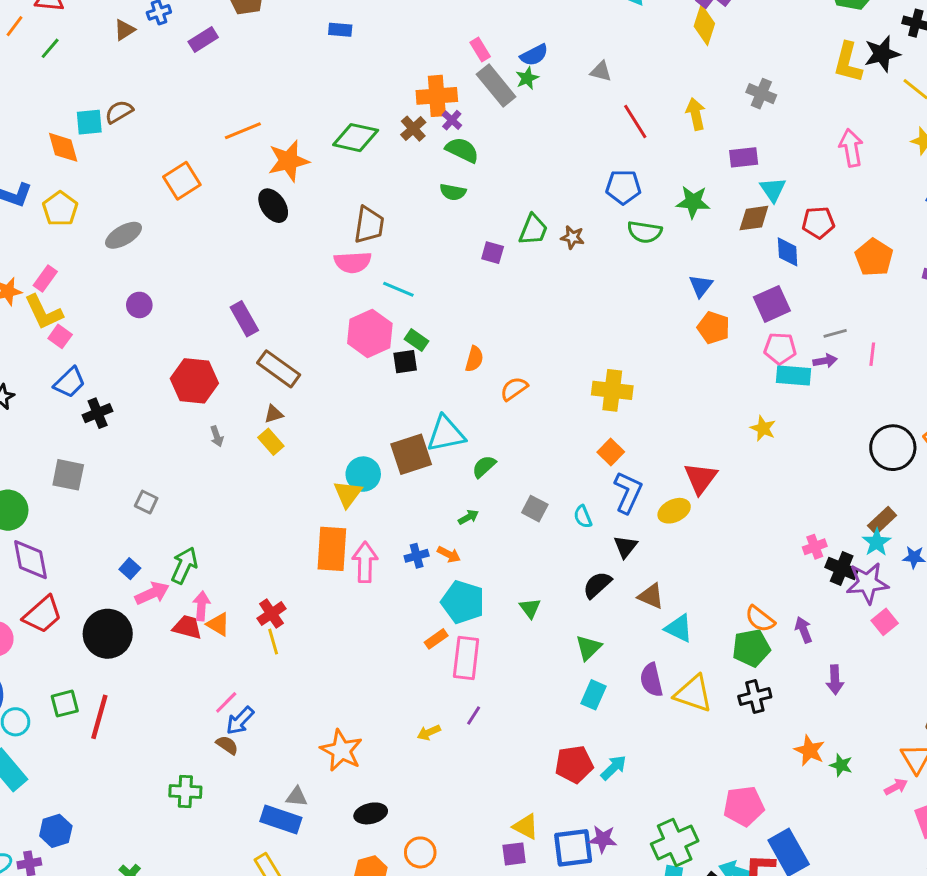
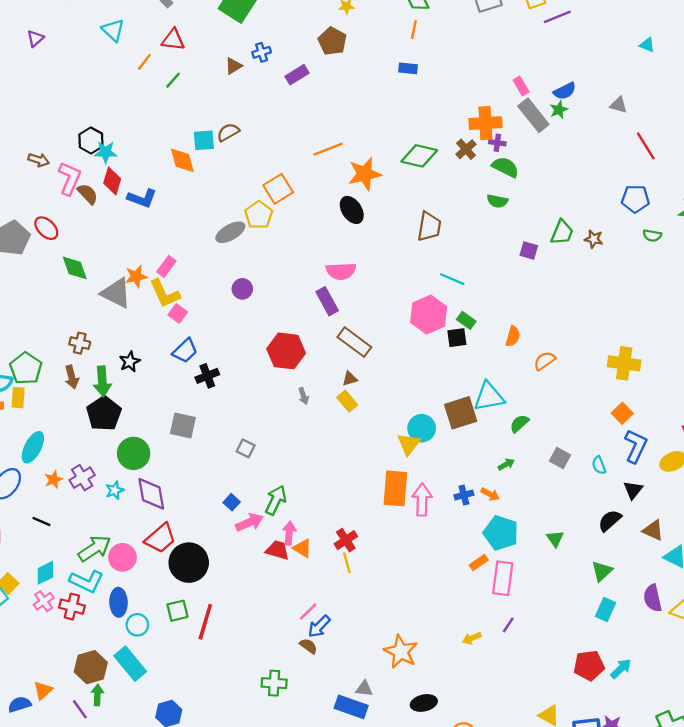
purple cross: (452, 120) -> (497, 143), turned -35
yellow pentagon: (60, 209) -> (259, 215), moved
green semicircle: (645, 232) -> (652, 235), size x0.7
pink semicircle: (353, 262) -> (341, 271), moved
black circle: (108, 634) -> (189, 563), moved

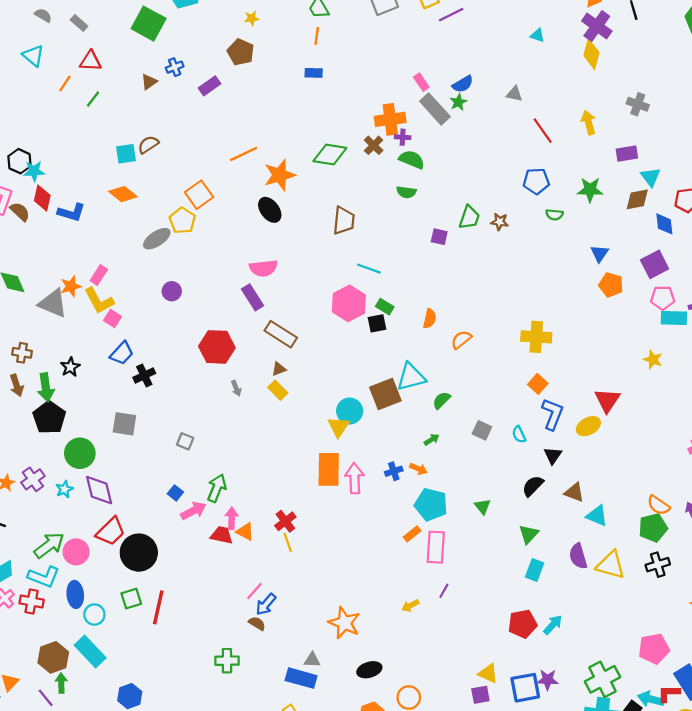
orange diamond: (182, 160) -> (123, 194), moved, turned -32

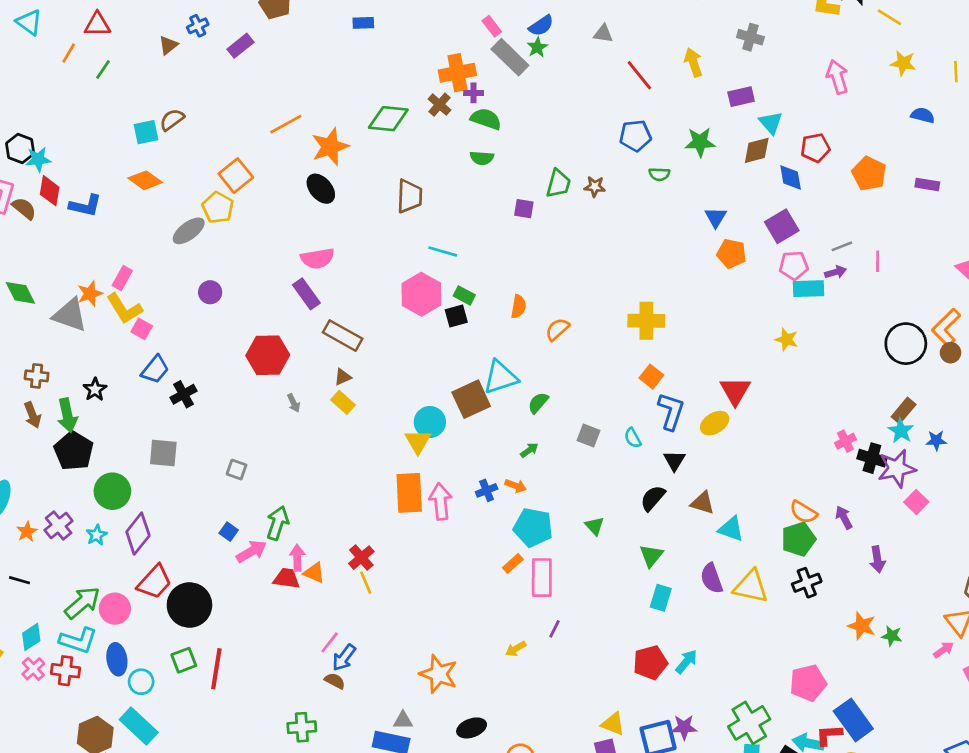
purple diamond: (99, 490) -> (138, 534), turned 56

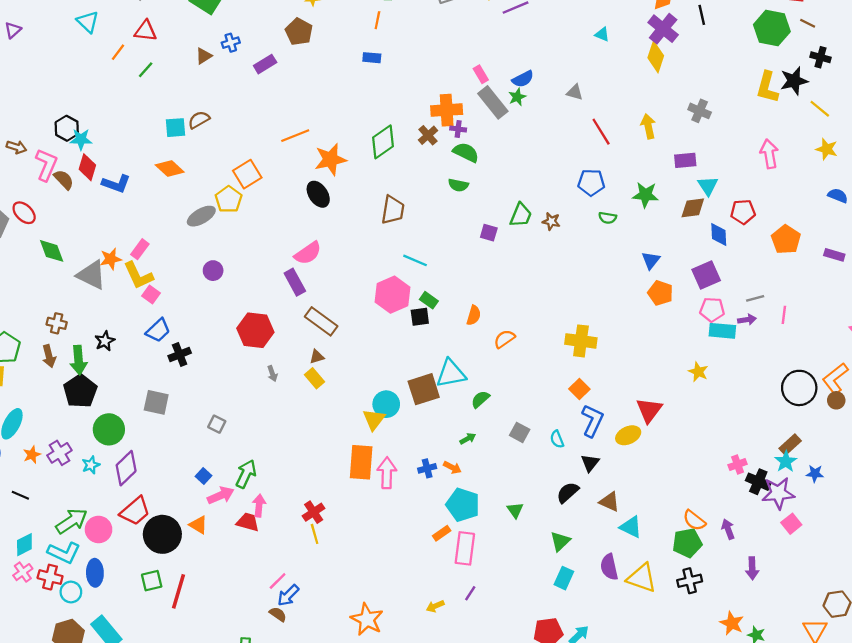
green diamond: (388, 119) -> (383, 142), turned -48
pink semicircle: (317, 258) -> (308, 253), turned -32
orange triangle: (314, 573) -> (198, 525), moved
cyan circle: (141, 682) -> (71, 592), moved

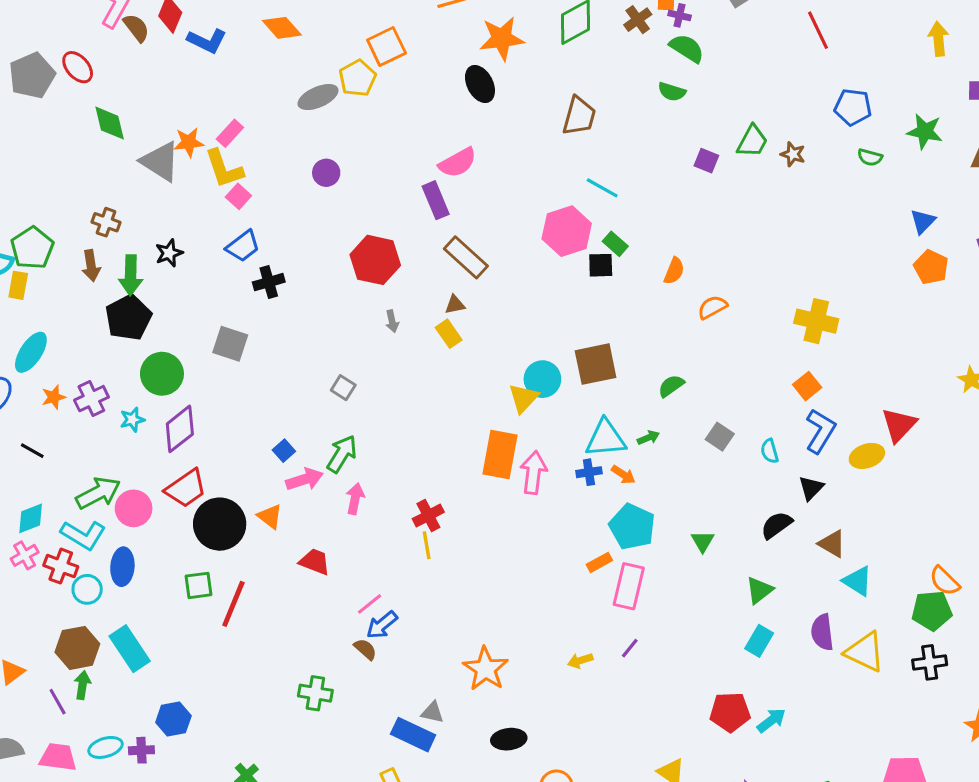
red line: (601, 132) -> (818, 30), moved
cyan triangle: (451, 374) -> (606, 438), moved
gray square: (217, 424) -> (343, 388), moved
red trapezoid: (248, 522) -> (315, 562), moved

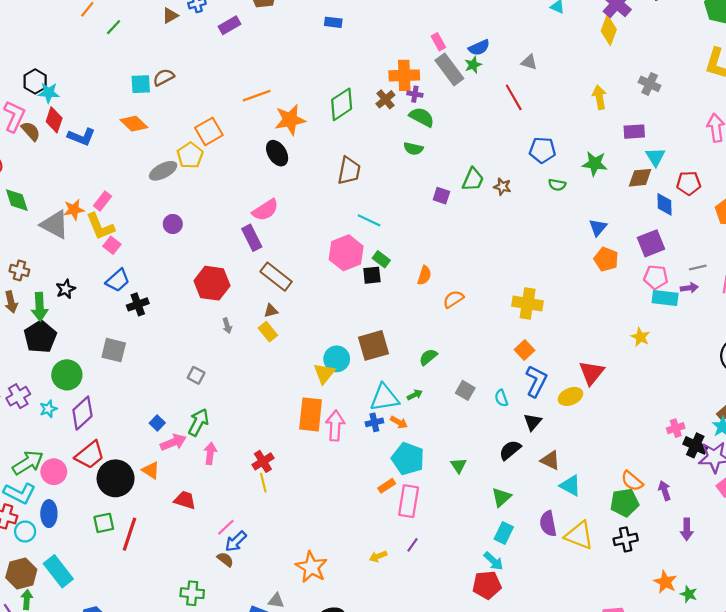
cyan arrow: (771, 720) -> (493, 561), moved, turned 85

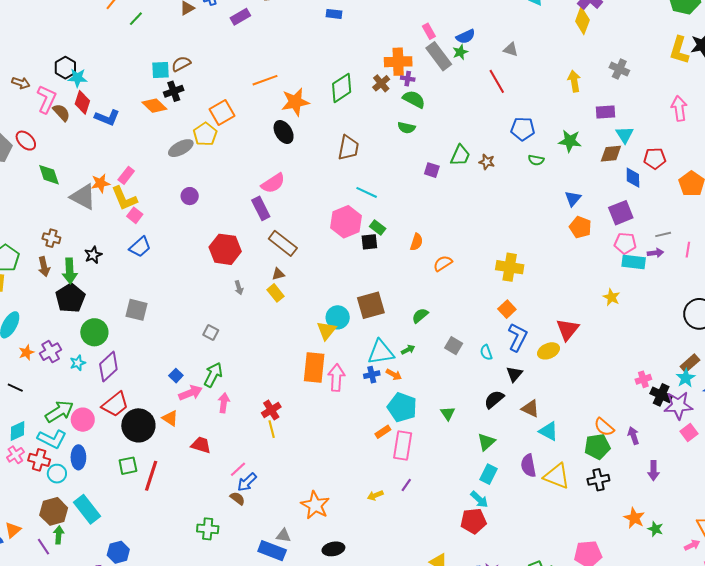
black cross: (138, 304) -> (174, 91), moved

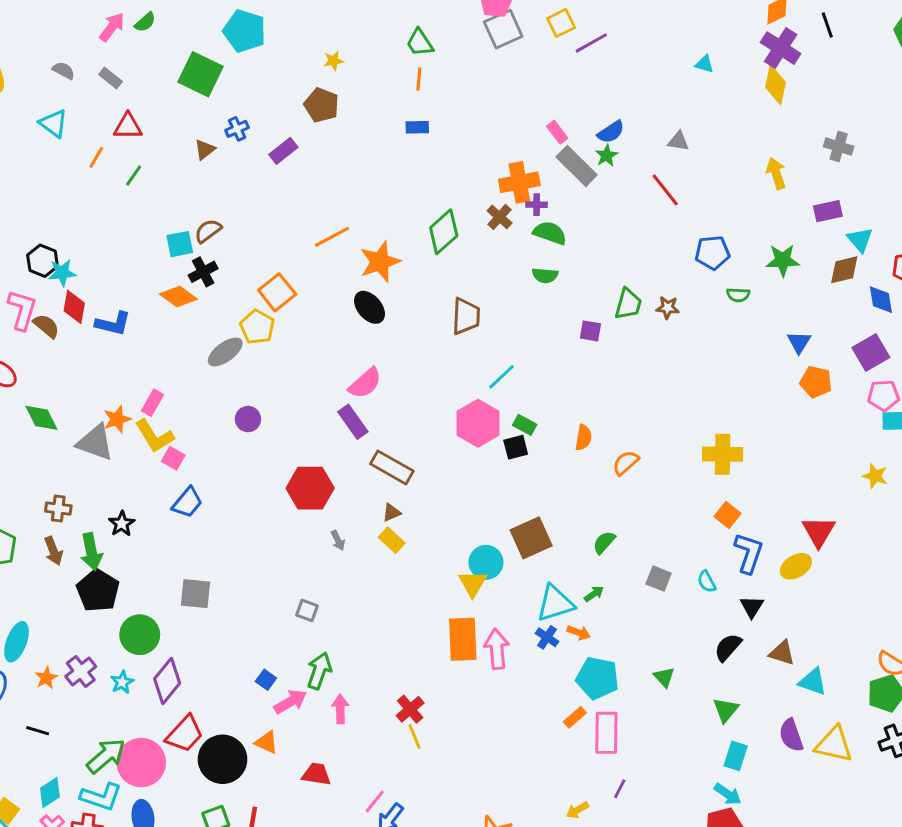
cyan line: (367, 192) -> (501, 377), turned -60
blue cross: (372, 375) -> (547, 637), turned -35
pink circle: (83, 420) -> (141, 763), size x1.4

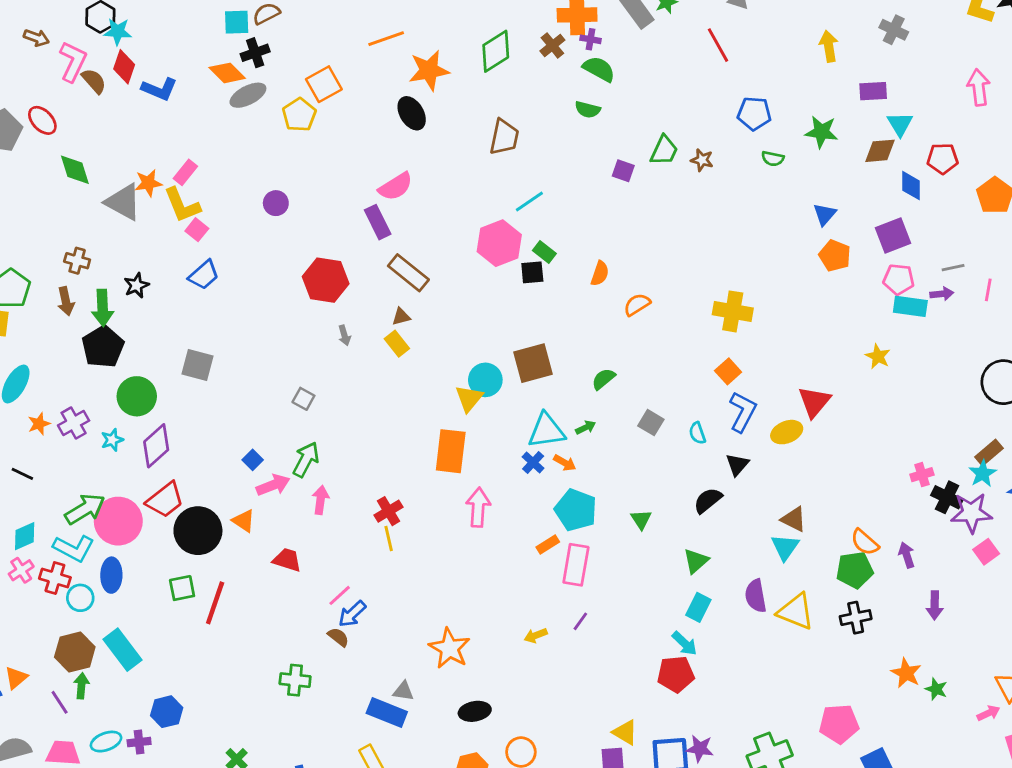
gray ellipse: (225, 352) -> (248, 95), moved
pink arrow: (497, 649) -> (478, 507), moved
brown triangle: (782, 653) -> (794, 519), moved
cyan triangle: (813, 682) -> (785, 547), turned 36

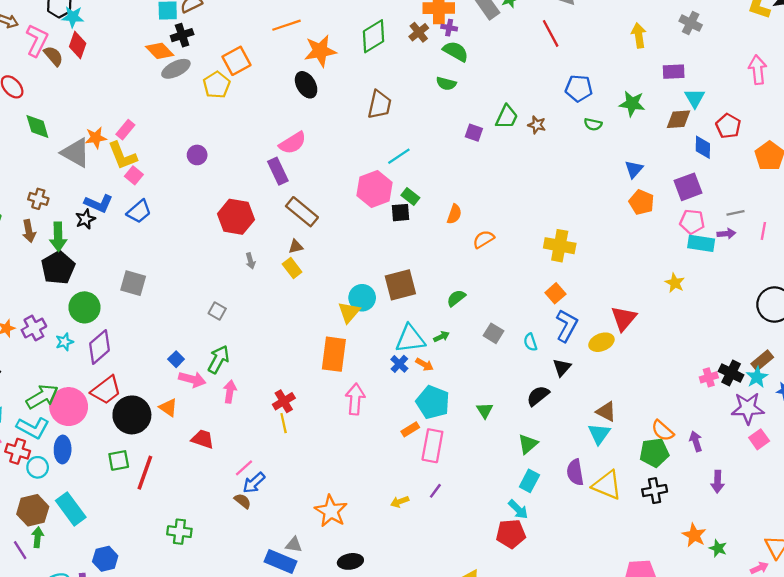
blue L-shape: (159, 89) -> (99, 203), moved
red pentagon: (943, 159) -> (728, 126), turned 30
pink arrow: (273, 485) -> (192, 379), turned 35
black cross: (947, 497) -> (731, 373), moved
green cross: (295, 680) -> (179, 532), moved

